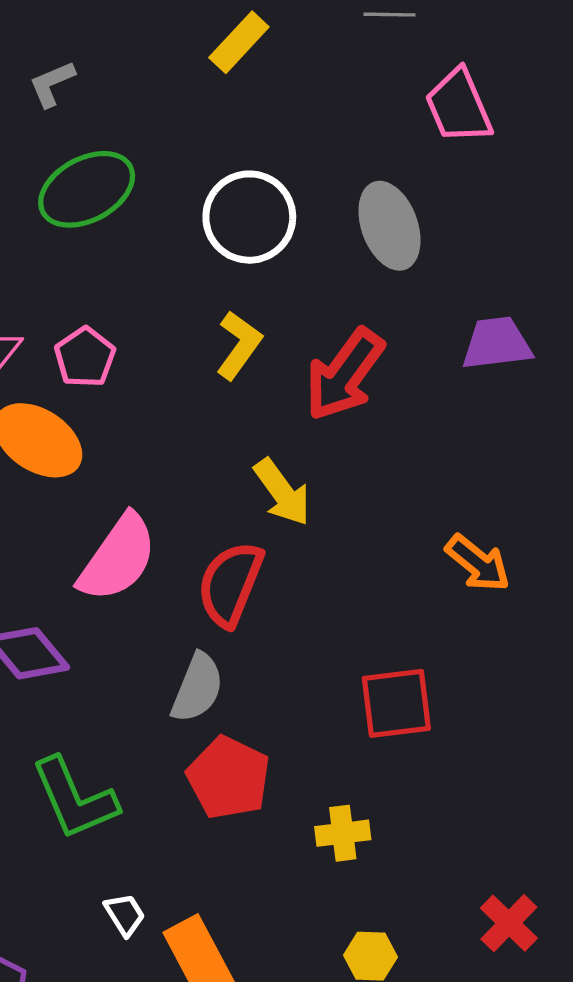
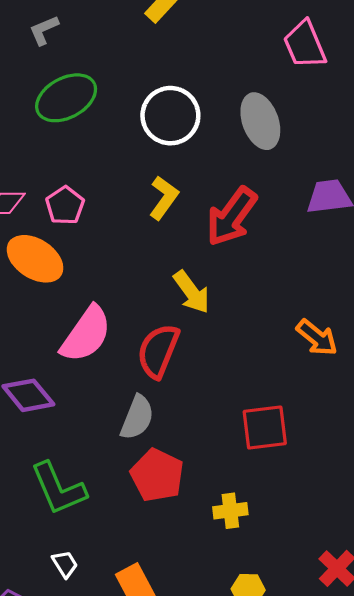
white trapezoid: (125, 915) -> (65, 564), moved

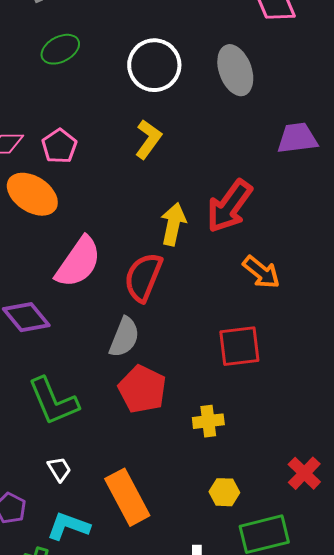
green ellipse: (66, 98) -> (60, 49), size x0.7
red arrow: (231, 217) -> (229, 206), moved
yellow arrow: (192, 292) -> (173, 224), turned -132
orange arrow: (317, 338) -> (261, 272), moved

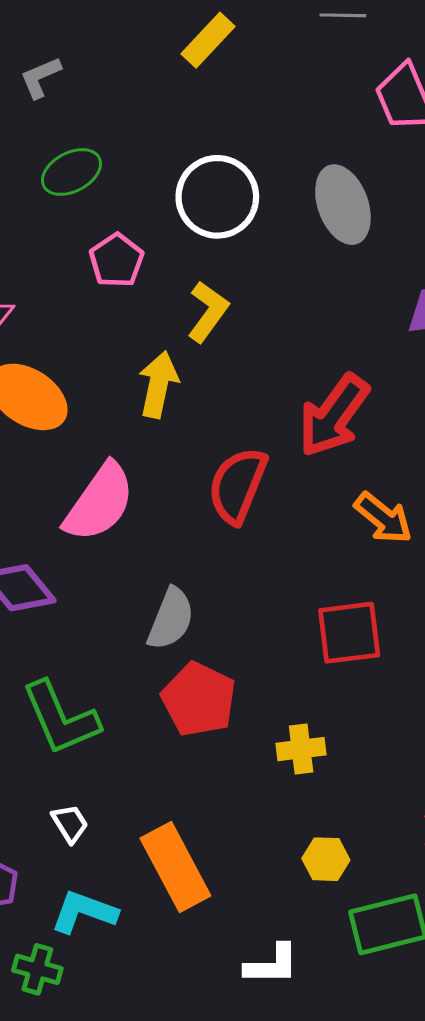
pink pentagon: (59, 146) -> (116, 260), moved
yellow arrow: (173, 224) -> (158, 385), moved
red semicircle: (143, 277) -> (237, 485), moved

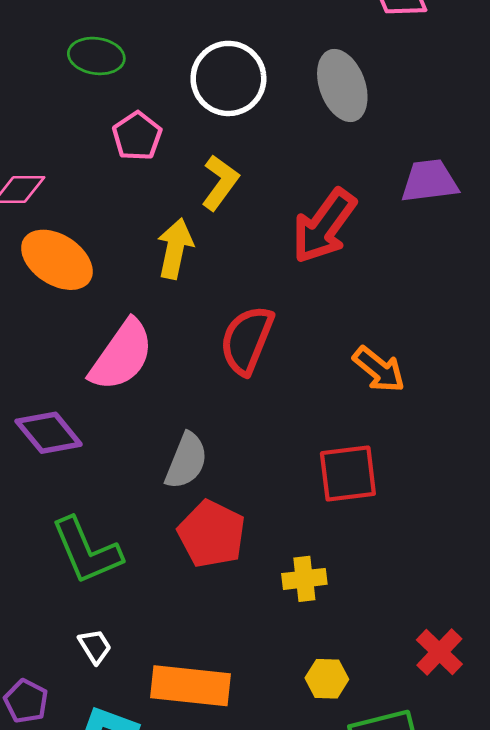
green ellipse: (71, 172) -> (96, 56), turned 36
red arrow: (334, 416) -> (324, 226), moved
orange rectangle: (175, 867) -> (191, 686), turned -56

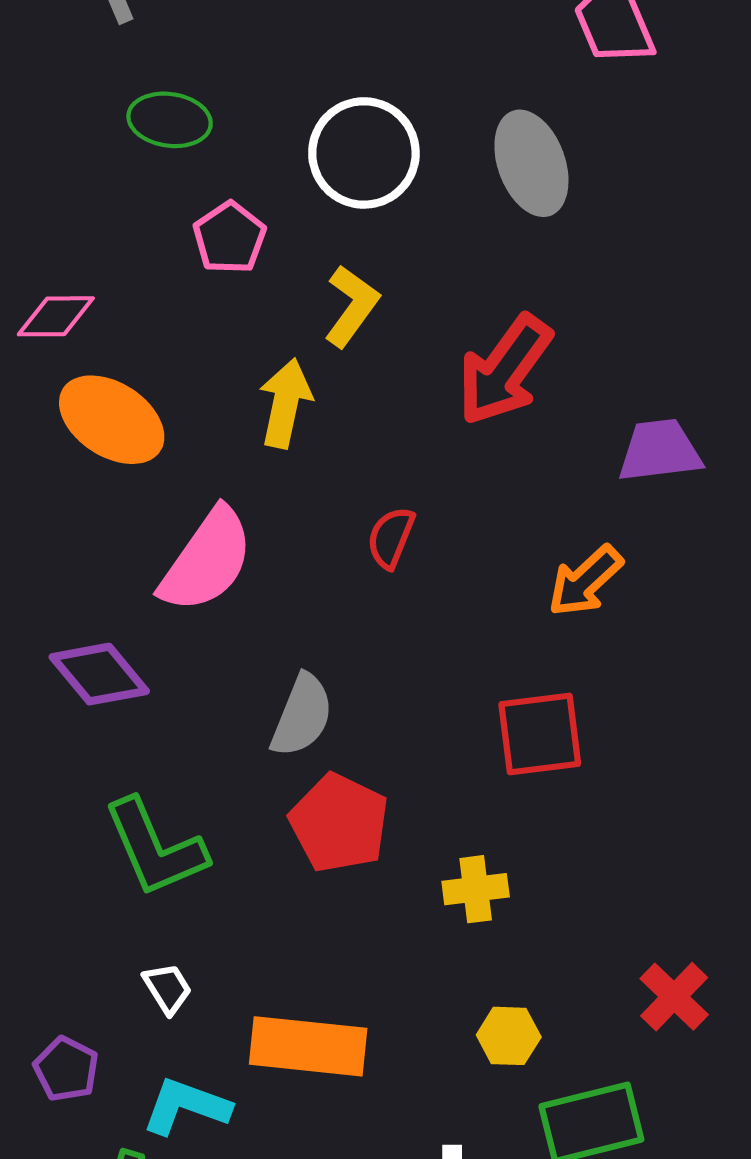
purple trapezoid: (429, 181) -> (660, 451), moved
red semicircle: (247, 340) -> (391, 538), size x0.6
orange arrow: (379, 369) -> (585, 581), turned 98

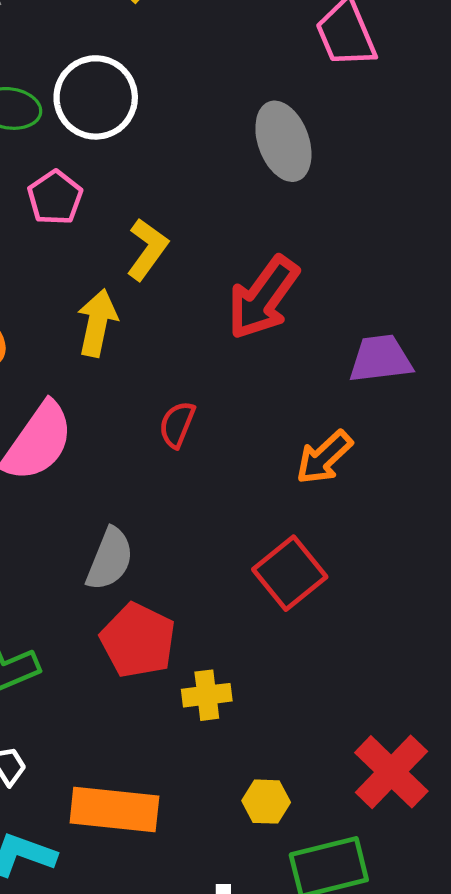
white circle: (364, 153) -> (96, 97), moved
red square: (540, 734) -> (290, 573), turned -32
yellow cross: (476, 889) -> (207, 695), moved
red cross: (674, 997) -> (391, 772), size x1.4

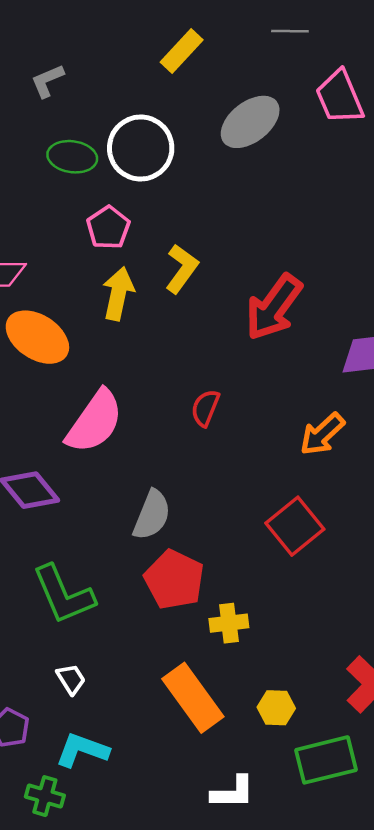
gray ellipse: (283, 141) -> (250, 122), moved, turned 72
yellow arrow: (97, 323) -> (118, 294), moved
orange rectangle: (114, 809) -> (193, 698), moved, turned 48

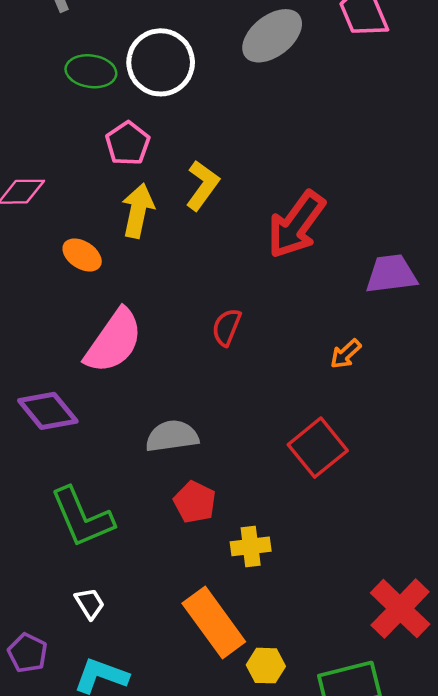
orange ellipse: (37, 337) -> (82, 255), moved, size x0.6
orange arrow: (322, 434) -> (346, 354), size x0.7
gray semicircle: (152, 515) -> (172, 436), turned -120
red pentagon: (174, 580) -> (195, 502), size x0.7
yellow hexagon: (276, 708) -> (266, 666), moved

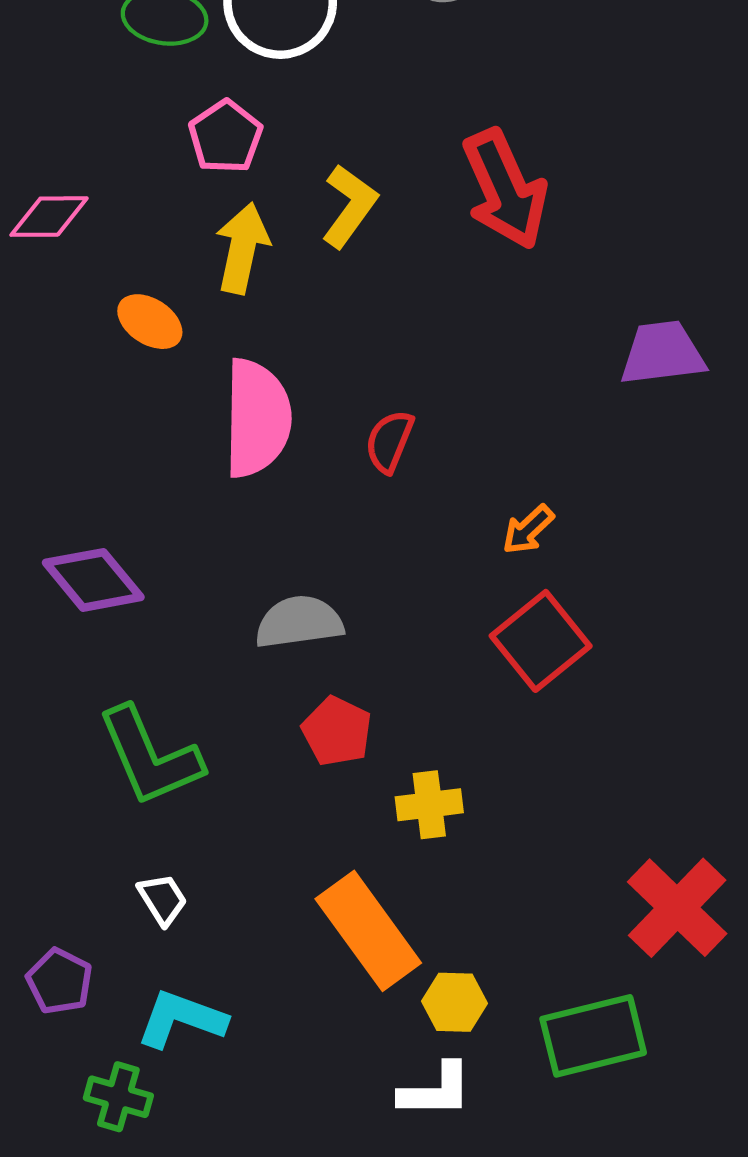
red arrow: (296, 225) -> (505, 189), moved, turned -60
pink semicircle: (114, 341) -> (257, 418), moved, turned -34
orange arrow: (346, 354) -> (528, 530), moved

